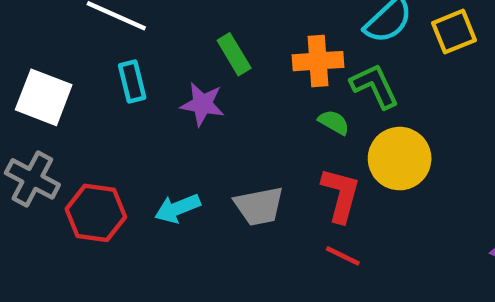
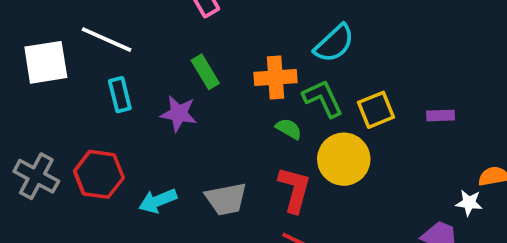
yellow square: (454, 32) -> (376, 110), moved
white square: (44, 97) -> (46, 62), moved, turned -30
red hexagon: (96, 213) -> (99, 174), moved

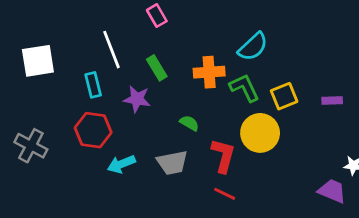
white line: (107, 40) -> (112, 50), moved, turned 45
green semicircle: (289, 129) -> (189, 123), moved
red hexagon: (99, 174) -> (93, 130), moved

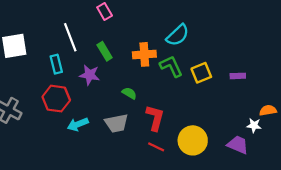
yellow circle: (260, 133) -> (193, 140), moved

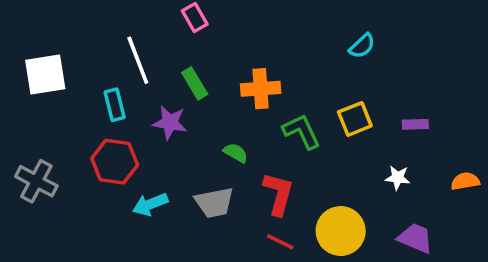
cyan semicircle: (178, 35) -> (362, 46), moved, size x0.7
green L-shape: (171, 66) -> (301, 131), moved
white star: (254, 125) -> (398, 178), moved

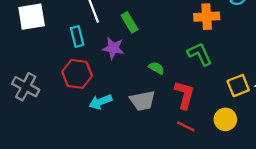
orange cross: (261, 89) -> (207, 17), moved
yellow square: (355, 119) -> (238, 86), moved
yellow circle: (341, 231) -> (225, 119), size x0.7

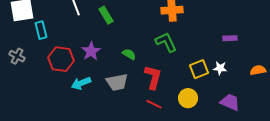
cyan rectangle: (77, 36) -> (41, 30), moved
purple star: (113, 48) -> (91, 51), moved, turned 30
gray cross: (26, 87) -> (17, 56), moved, size x0.7

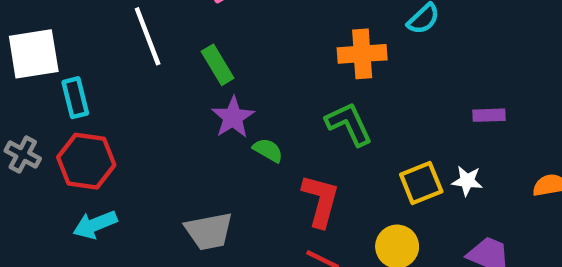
purple star: (91, 51) -> (233, 117), moved
red hexagon: (61, 59) -> (86, 161), moved
gray trapezoid: (117, 82) -> (209, 231), moved
cyan arrow: (81, 83) -> (95, 225), moved

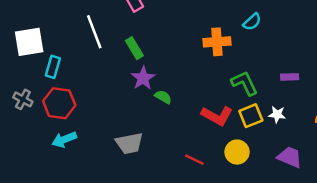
cyan rectangle: (75, 98) -> (53, 67), turned 30
green L-shape: (349, 124) -> (245, 83), moved
red L-shape: (320, 201) -> (217, 116), moved, turned 104

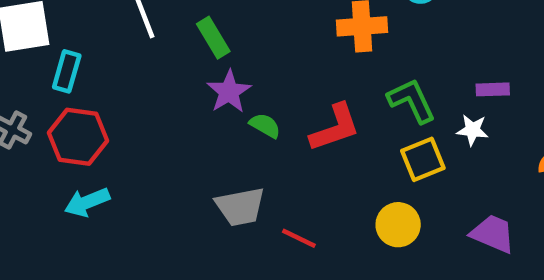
white star: (277, 114) -> (472, 130), moved
red L-shape: (217, 116) -> (335, 128), moved, turned -48
gray trapezoid: (129, 143) -> (240, 207), moved
red line: (194, 160) -> (299, 238), moved

